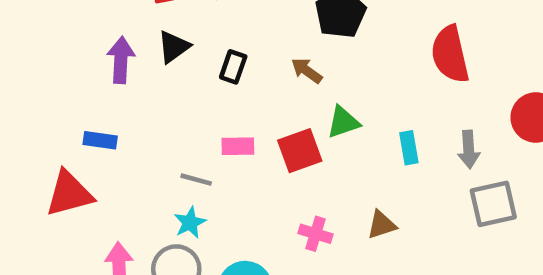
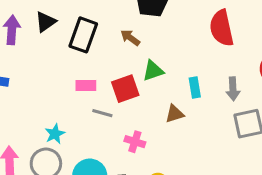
black rectangle: (233, 67) -> (83, 35), size x1.6
gray line: (196, 180) -> (102, 113), moved
brown triangle: (382, 225) -> (175, 114), moved

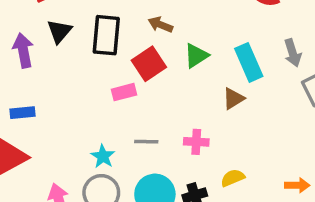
cyan rectangle: (195, 87) -> (249, 62), size x1.5
red square: (125, 89) -> (149, 64), moved
gray line: (102, 113) -> (146, 142), moved

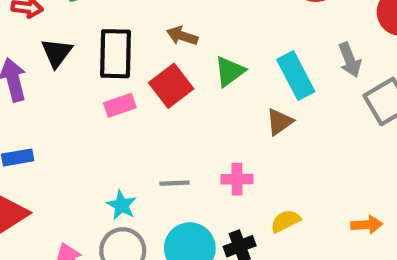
pink rectangle: (124, 92) -> (120, 105), moved

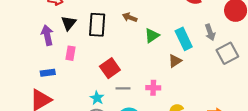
red square: (171, 86) -> (110, 68), moved
pink rectangle: (120, 105) -> (70, 53), moved, turned -64

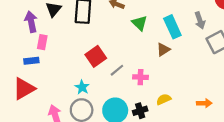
green triangle: (152, 36) -> (140, 23), turned -42
pink rectangle: (70, 53) -> (42, 42), moved
gray line: (123, 88) -> (117, 70), moved, turned -40

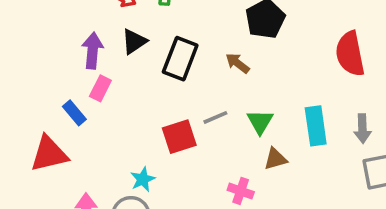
green triangle: (140, 23) -> (260, 122), moved
brown triangle: (163, 50) -> (275, 159), moved
blue rectangle: (31, 61) -> (74, 113), turned 40
gray line: (117, 70) -> (215, 117), moved

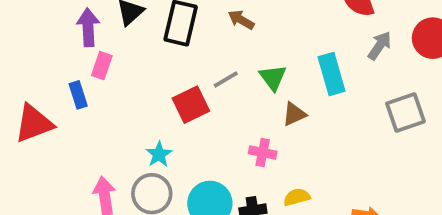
blue rectangle: (74, 113) -> (78, 95), turned 30
gray arrow: (362, 129) -> (380, 46), moved, turned -136
red triangle: (49, 154) -> (34, 123), moved

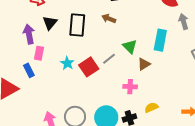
gray arrow: (380, 46) -> (184, 22), turned -42
cyan rectangle: (331, 74) -> (160, 40), turned 35
gray line: (226, 80) -> (109, 59), moved
cyan star: (159, 154) -> (67, 63), moved

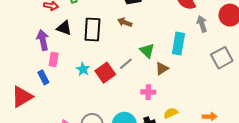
black triangle: (50, 23) -> (64, 28), turned -49

